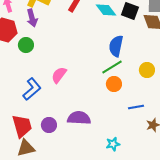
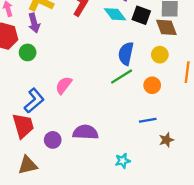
yellow circle: (147, 70) -> (160, 55), moved
orange circle: (114, 84) -> (152, 85), moved
red trapezoid: (22, 126) -> (23, 126), moved

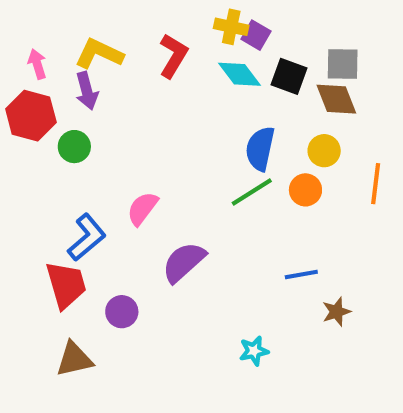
orange circle: (152, 85) -> (305, 190), moved
purple semicircle: (85, 132) -> (184, 262), moved, turned -45

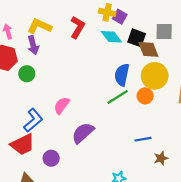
brown diamond: (336, 99) -> (148, 49), moved
yellow circle: (324, 151) -> (155, 76), size x1.6
red trapezoid: (66, 285) -> (23, 144), turned 80

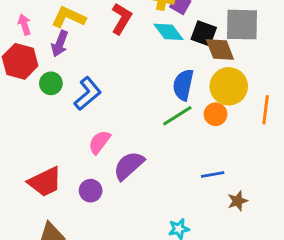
gray square: (164, 31) -> (242, 25), size x1.4
purple arrow: (33, 45) -> (60, 44), turned 36
pink semicircle: (62, 105) -> (99, 142), moved
blue L-shape: (33, 120) -> (88, 94), moved
purple circle: (51, 158) -> (91, 191), moved

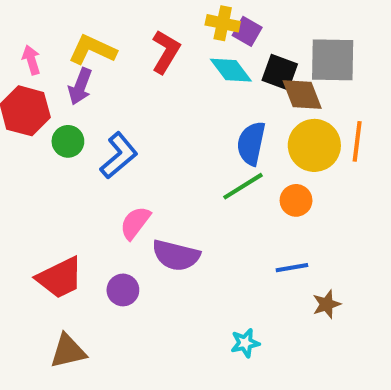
orange line: (266, 110) -> (357, 141), moved
orange circle: (216, 114) -> (296, 200), moved
purple semicircle: (129, 166) -> (176, 255), turned -124

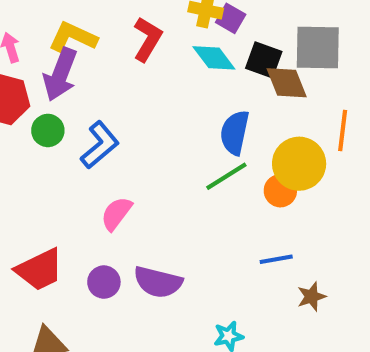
purple arrow: (80, 86) -> (60, 74), size x1.4
yellow circle: (314, 145) -> (299, 164), moved
purple semicircle: (176, 255) -> (158, 282), moved

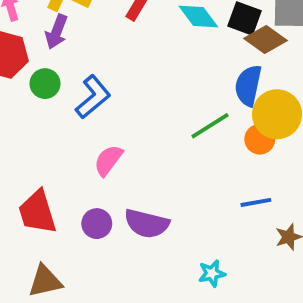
purple arrow: (60, 74) -> (57, 32), size x0.7
brown diamond: (287, 83) -> (266, 39), turned -33
blue semicircle: (235, 133) -> (248, 85), moved
red trapezoid: (40, 270) -> (37, 212), turned 99

